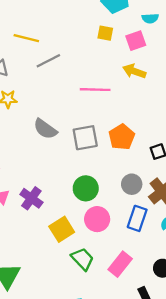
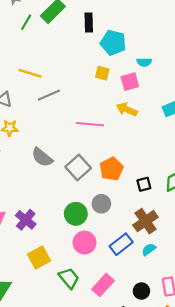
gray square: (85, 138) -> (78, 168), turned -35
gray circle: (132, 184) -> (101, 204), moved
blue rectangle: (137, 218) -> (121, 244), turned 30
yellow square: (62, 229) -> (39, 258), moved

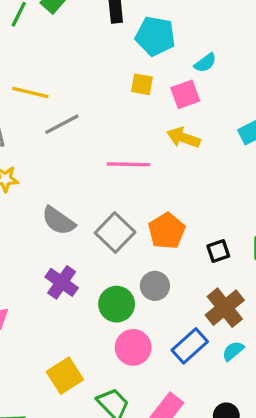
cyan semicircle: (144, 62) -> (205, 63), turned -32
purple cross: (26, 220) -> (62, 282), moved

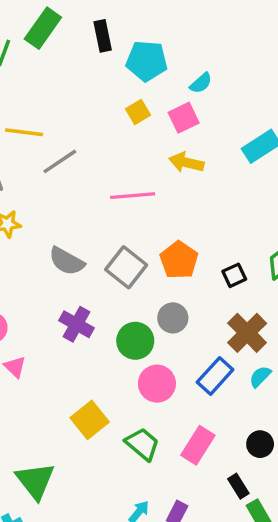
yellow square: (142, 84) -> (138, 112), turned -35

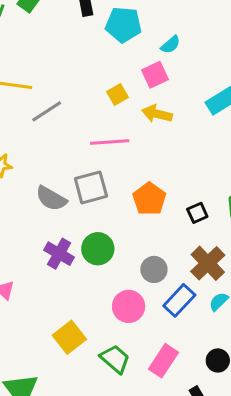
yellow square: (138, 112) -> (118, 95), moved
gray square: (126, 267) -> (91, 187), moved, turned 36
gray circle: (173, 318) -> (154, 269), moved
green circle: (135, 341) -> (98, 249), moved

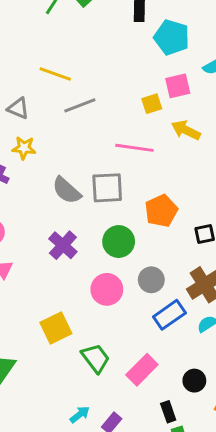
pink square: (155, 75) -> (178, 86), moved
green circle: (98, 249) -> (119, 242), moved
pink circle: (129, 306) -> (107, 289), moved

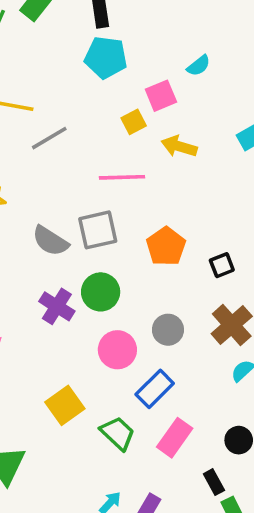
cyan pentagon: (172, 37) -> (106, 57), moved
green circle: (119, 242) -> (101, 292), moved
blue rectangle: (169, 315) -> (155, 389), moved

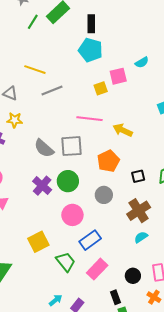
yellow arrow: (179, 146) -> (123, 130), moved
gray circle: (168, 330) -> (104, 195), moved

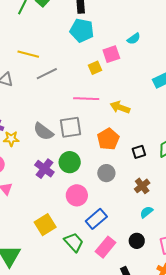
yellow star: (15, 120) -> (11, 139), moved
brown cross: (139, 211) -> (142, 186), size x0.7
black circle: (133, 276) -> (137, 241), moved

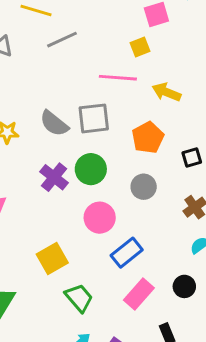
yellow square: (95, 68) -> (140, 47), moved
green trapezoid: (74, 242) -> (79, 298), moved

